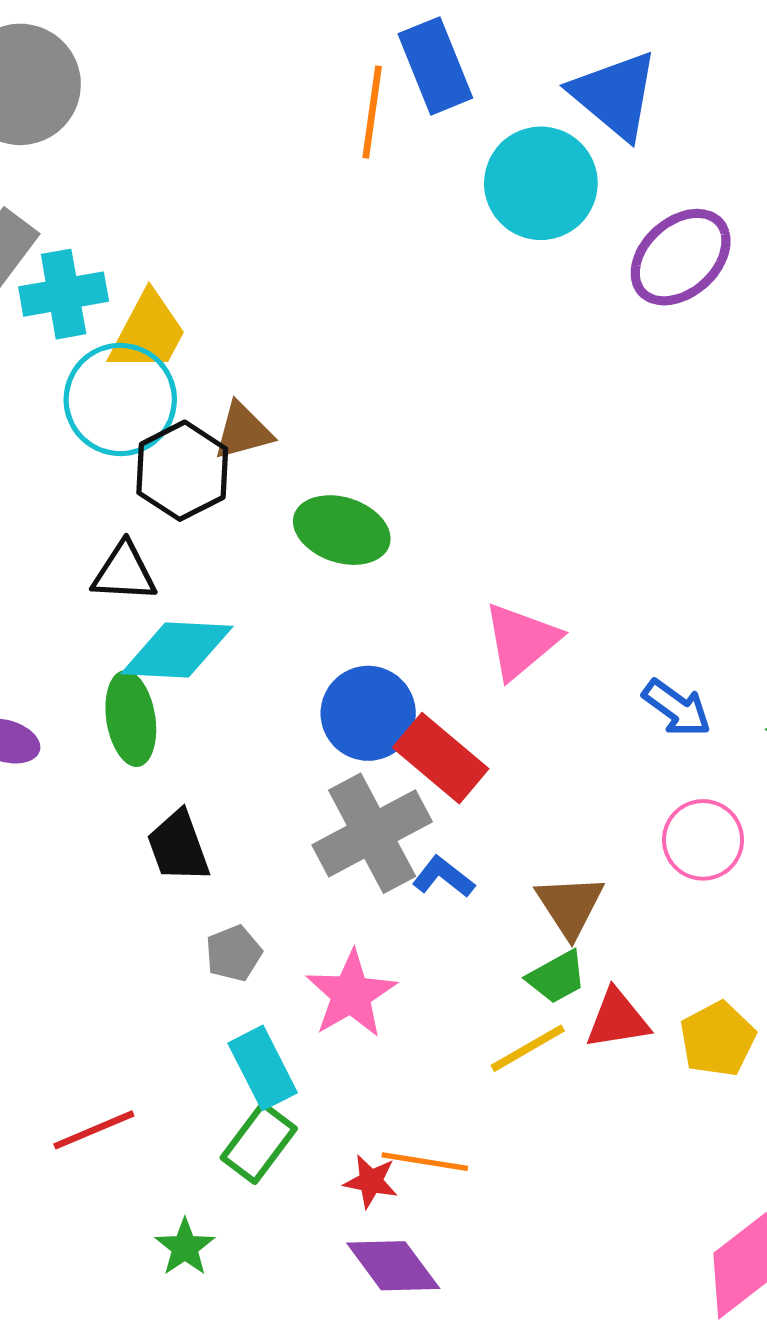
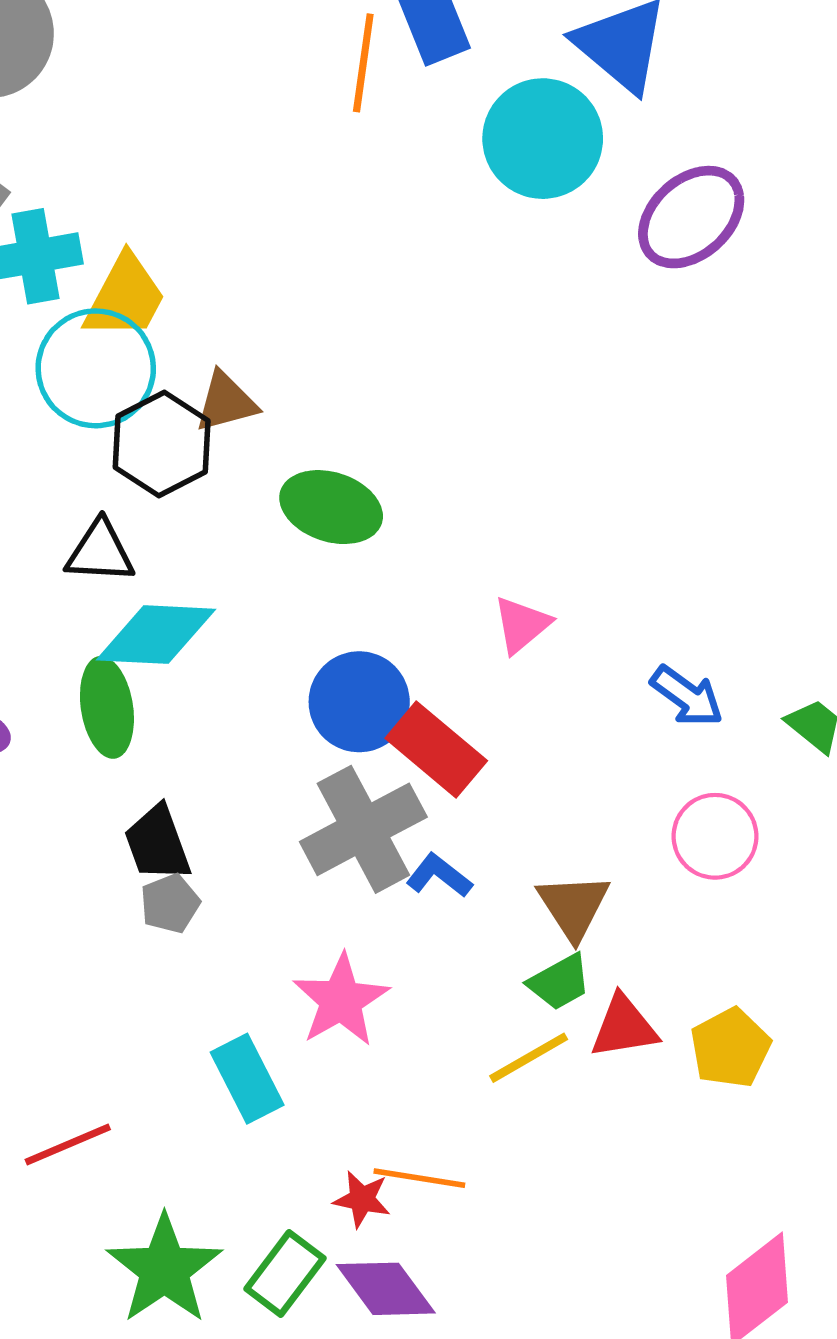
pink triangle: (521, 641) -> (522, 625), size x0.7
gray pentagon: (234, 953) -> (170, 904), moved
green rectangle: (259, 1143) -> (285, 1273), moved
green star: (185, 1247) -> (164, 1269), size x1.8

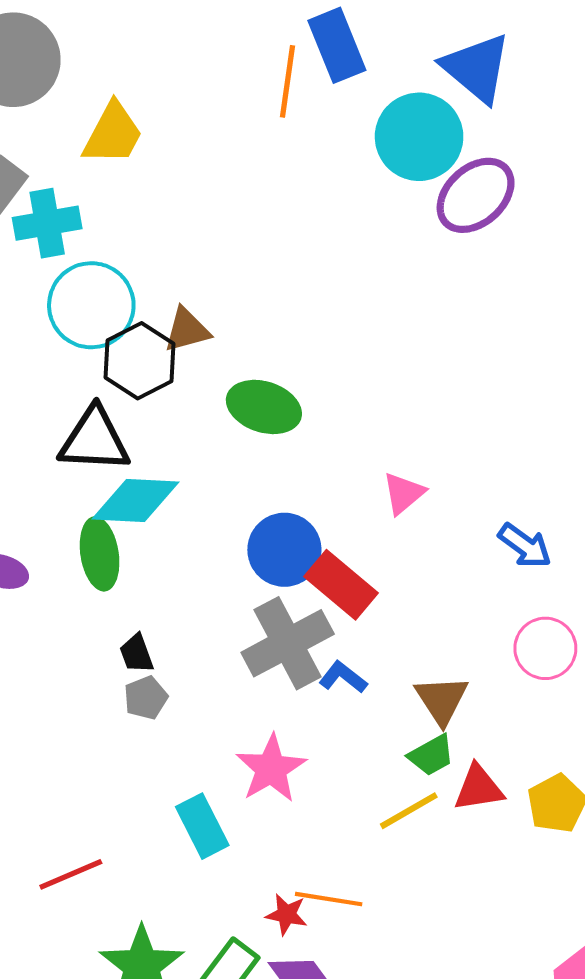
purple ellipse: (691, 217) -> (476, 195), moved
yellow trapezoid: (125, 297) -> (113, 134), moved
black triangle: (100, 552) -> (94, 440), size x1.4
black trapezoid: (157, 843) -> (137, 654), size x0.7

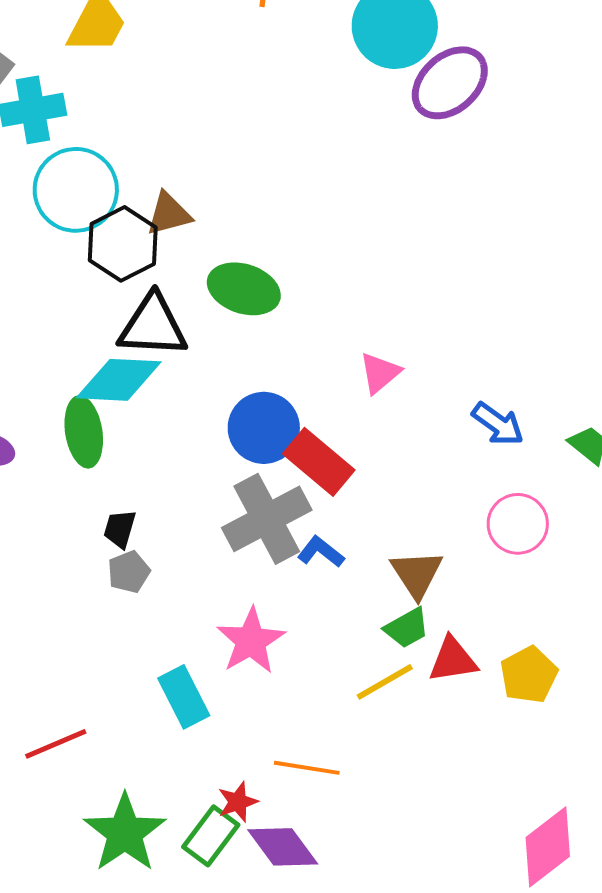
black triangle: (94, 440) -> (153, 326), moved
black trapezoid: (137, 654) -> (120, 529), turned 36
red star: (287, 914) -> (238, 802), moved, turned -30

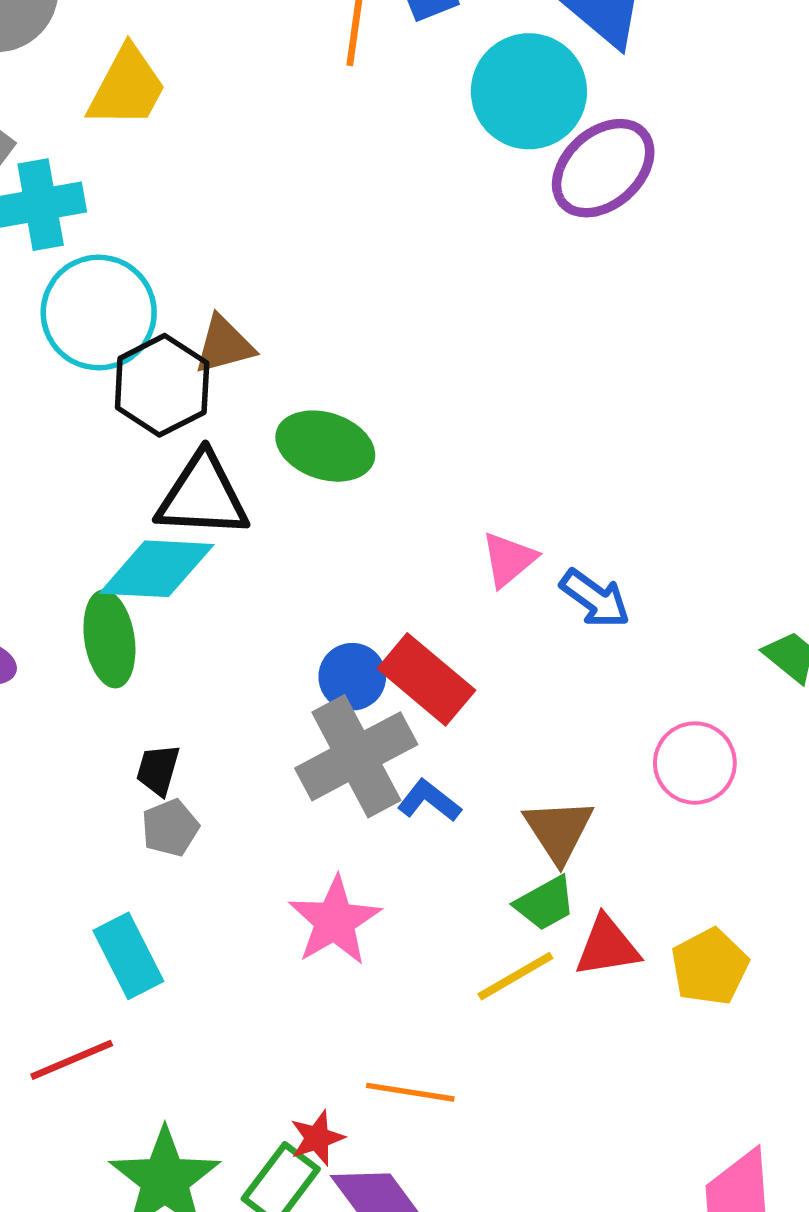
blue arrow: (498, 424) -> (595, 598), moved
blue circle: (264, 428) -> (352, 677), moved, size x0.7
cyan rectangle: (184, 697) -> (128, 956), moved

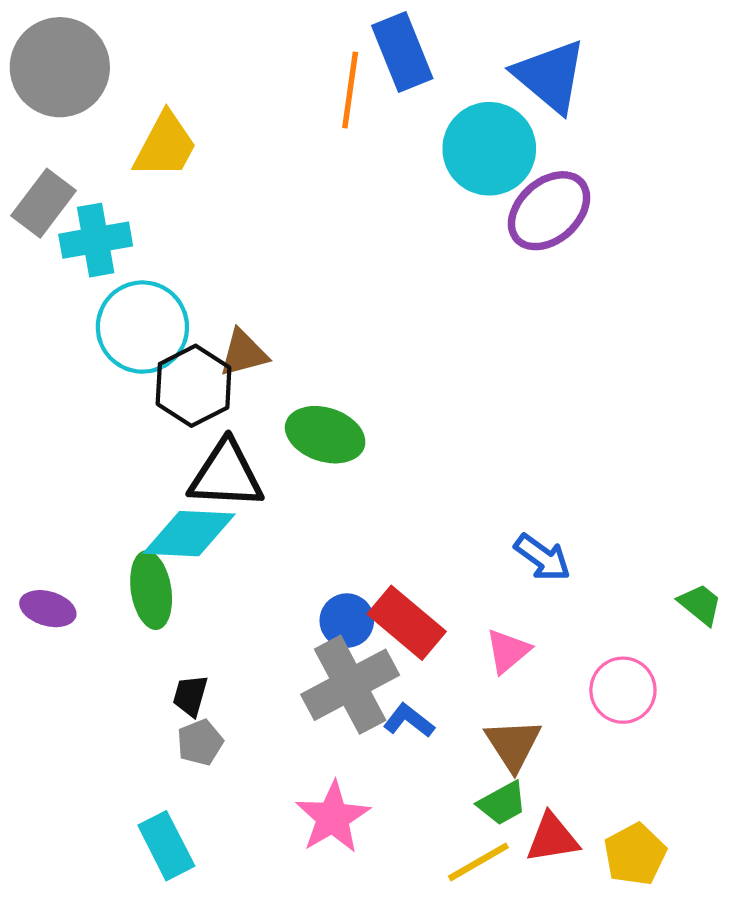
pink triangle: (509, 559) -> (508, 651), moved

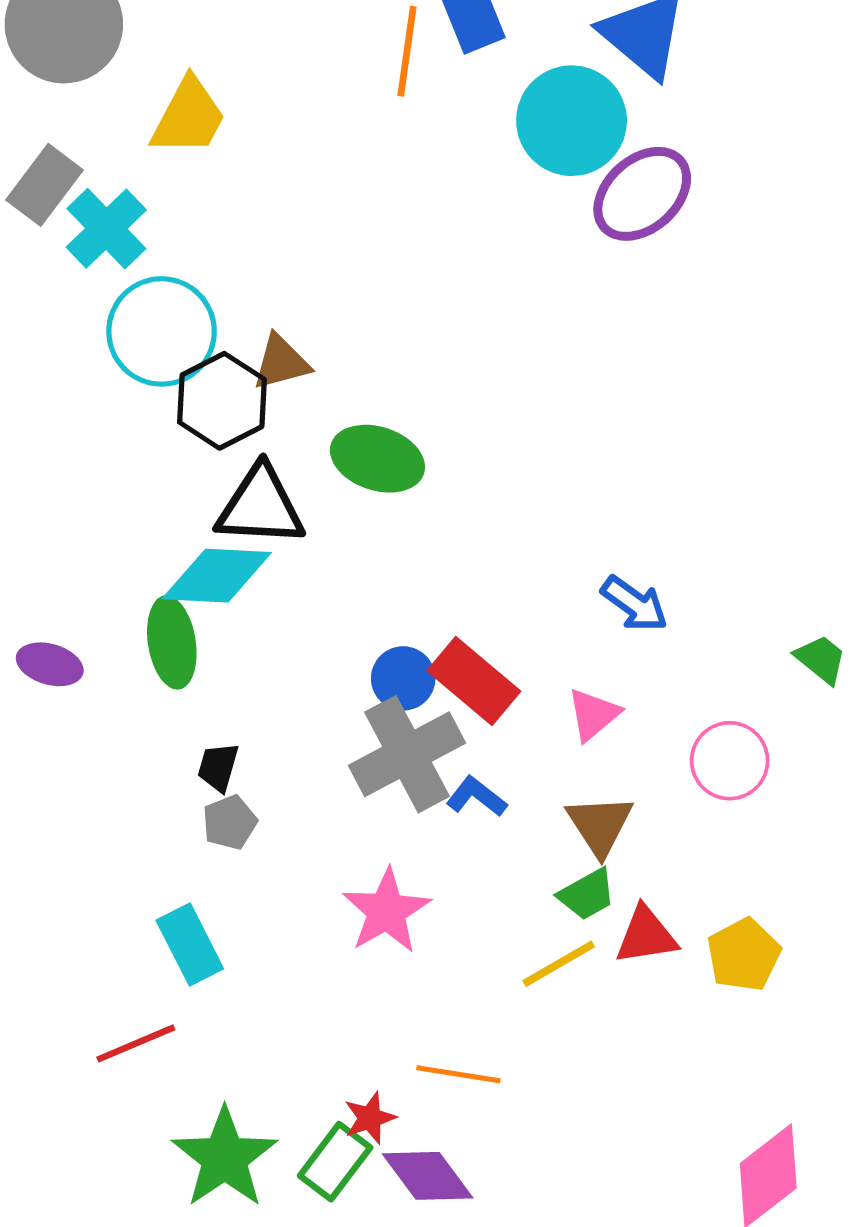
cyan cross: (96, 240) -> (106, 229), turned -34

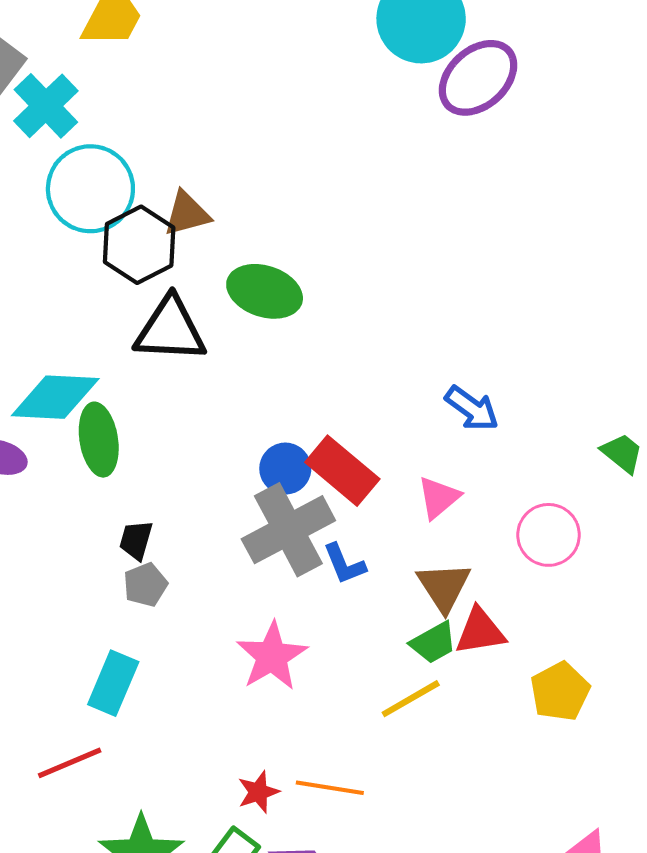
cyan diamond: (217, 576) -> (55, 397), moved
blue L-shape: (476, 797) -> (344, 564), turned -150
red triangle: (646, 935) -> (480, 631), moved
cyan rectangle: (190, 944) -> (113, 683), turned 50
red star: (370, 1118) -> (258, 792), moved

